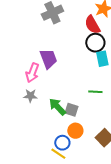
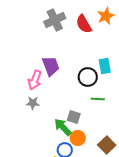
red semicircle: (92, 25) -> (84, 24), moved
black circle: (95, 43) -> (88, 77), moved
green arrow: (57, 107) -> (63, 127), moved

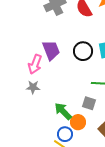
black circle: (88, 77) -> (83, 51), moved
gray square: (74, 117) -> (89, 103), moved

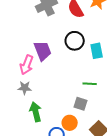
black circle: (83, 51) -> (75, 41), moved
green arrow: (63, 111) -> (36, 112), moved, turned 30

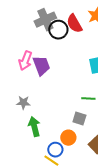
black circle: (75, 41) -> (58, 30), moved
pink arrow: (27, 65) -> (25, 61), moved

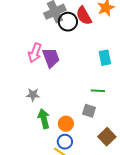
orange circle: (68, 138) -> (66, 124), moved

